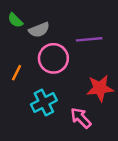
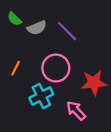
purple line: (89, 39) -> (67, 31), moved, turned 50
pink circle: (53, 58) -> (56, 68), moved

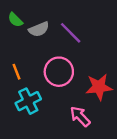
orange line: (16, 68) -> (16, 72), turned -48
cyan cross: (41, 96) -> (28, 101), moved

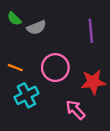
purple line: (71, 33) -> (91, 31), moved, turned 40
orange line: (16, 72) -> (15, 68), turned -48

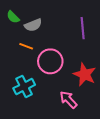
orange line: (15, 68) -> (26, 46), moved
red star: (93, 82) -> (85, 74), turned 30

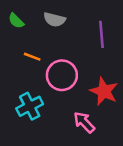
gray semicircle: (33, 25) -> (54, 20), moved, turned 36

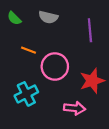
red star: (104, 91) -> (92, 81), turned 30
pink arrow: (84, 122) -> (75, 108), turned 140

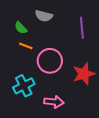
green semicircle: (14, 18) -> (21, 28), moved
pink arrow: (75, 108) -> (54, 102), moved

